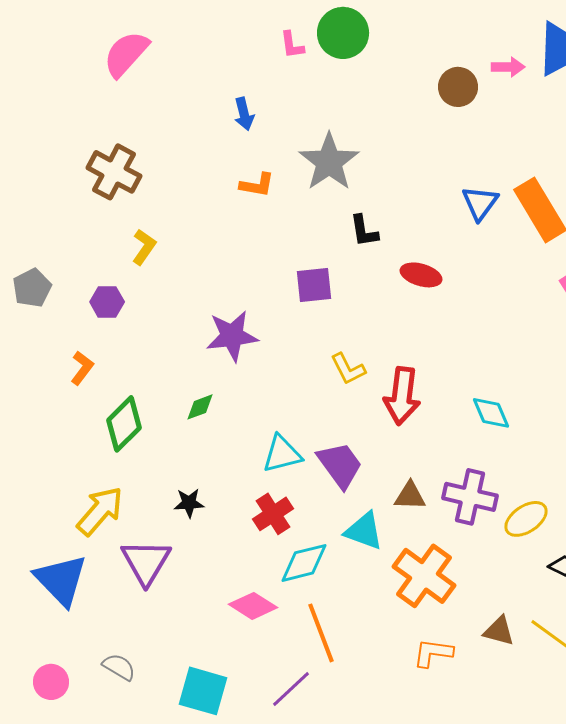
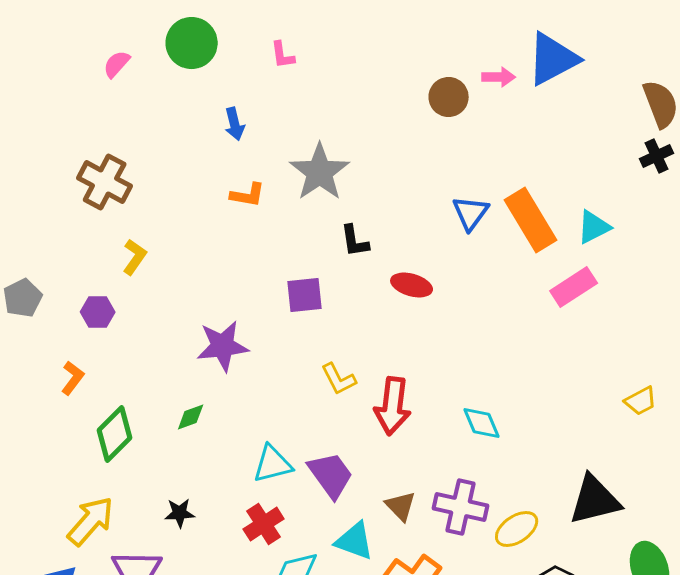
green circle: (343, 33) -> (192, 43), moved
pink semicircle: (126, 54) -> (117, 64), size x0.6
brown triangle: (410, 496) -> (401, 506), turned 44

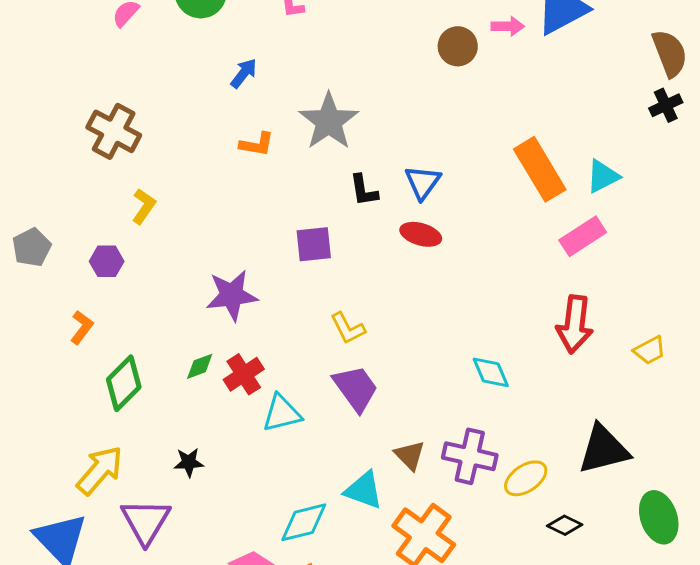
blue arrow: (235, 124) -> (244, 73), turned -128
blue triangle: (471, 213) -> (423, 182), moved
red arrow: (393, 406) -> (575, 324), moved
purple trapezoid: (331, 475) -> (356, 388), moved
red cross: (264, 524) -> (244, 374), moved

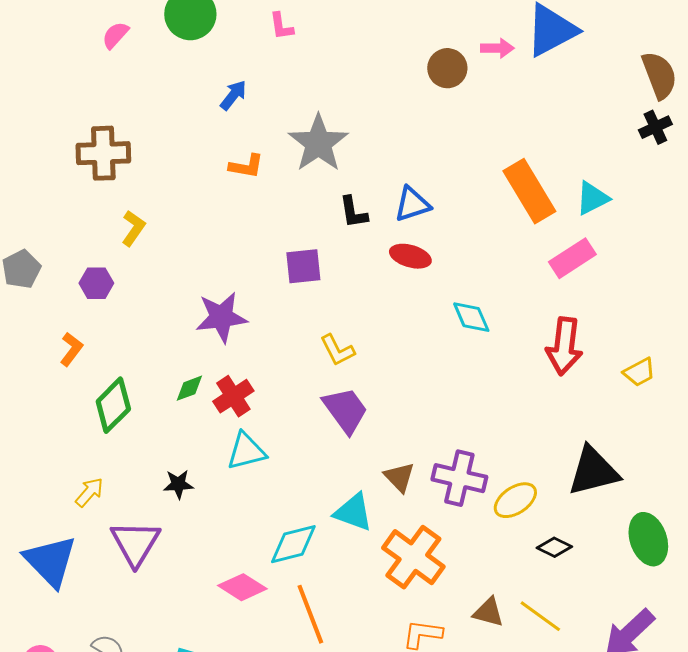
brown cross: (114, 131) -> (103, 153), turned -30
blue triangle: (423, 182) -> (412, 204), turned 36
cyan diamond: (491, 372) -> (471, 317), moved
cyan triangle: (282, 413) -> (246, 451), moved
yellow arrow: (100, 470) -> (89, 492), size x0.6

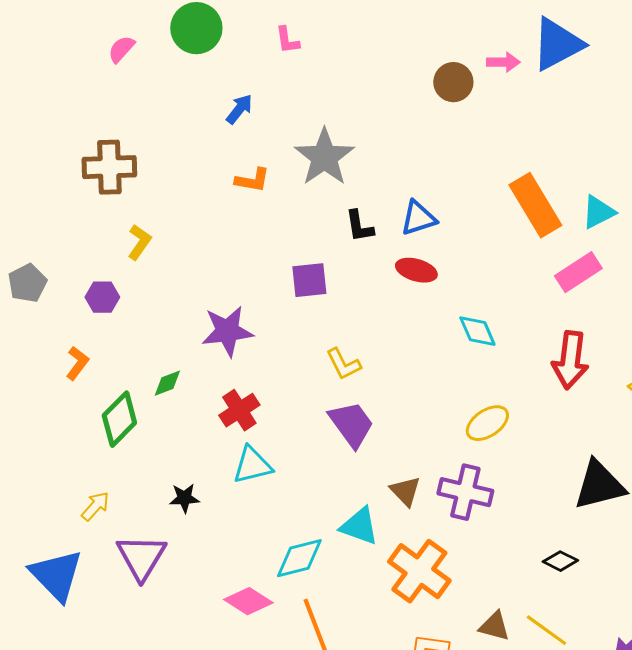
green diamond: (189, 388) -> (167, 383), moved
yellow ellipse: (515, 500) -> (487, 423), moved

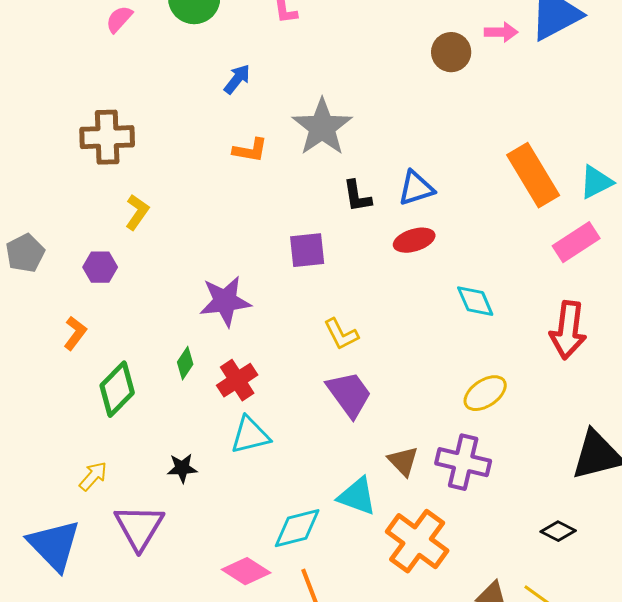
red ellipse: (416, 270) -> (414, 240), turned -33
green diamond: (167, 383) -> (185, 363), moved, turned -36

